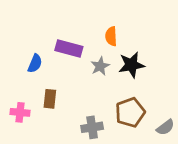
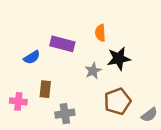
blue semicircle: (35, 63) -> (32, 57), turned 35
gray star: (100, 66) -> (93, 71), moved
gray cross: (92, 127) -> (65, 114), moved

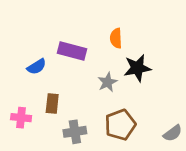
brown pentagon: (118, 101) -> (120, 125), moved

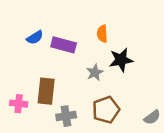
blue semicircle: (37, 67) -> (35, 37), moved
brown rectangle: (52, 103) -> (46, 91), size x1.5

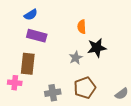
blue semicircle: (35, 37) -> (31, 15), moved
purple rectangle: (64, 45) -> (37, 36), moved
brown rectangle: (46, 91) -> (28, 64), moved

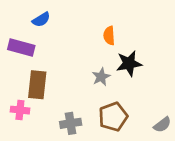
purple rectangle: (37, 36) -> (21, 48), moved

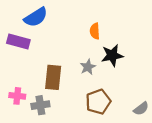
blue semicircle: (41, 20) -> (36, 17), size x1.5
brown rectangle: (37, 85) -> (53, 77), moved
gray cross: (71, 123) -> (40, 105), moved

